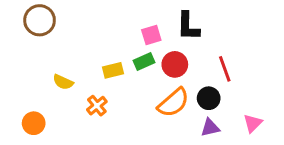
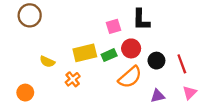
green rectangle: (144, 61) -> (109, 55), moved
red line: (225, 69) -> (182, 64), moved
yellow rectangle: (113, 70) -> (85, 53), size x1.5
black circle: (209, 98) -> (156, 61), moved

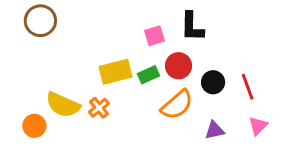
yellow semicircle: (47, 62) -> (63, 105), moved, size x1.6

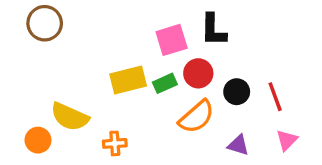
pink square: (154, 36) -> (172, 40), size x1.4
orange cross: (99, 108) -> (115, 143), moved, turned 35
purple triangle: (215, 130) -> (238, 145), turned 30

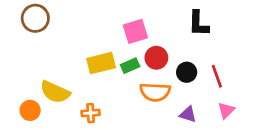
black L-shape: (213, 30) -> (198, 24), moved
orange semicircle: (197, 117) -> (155, 92), turned 44

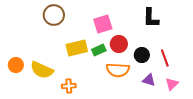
brown circle: (35, 18) -> (54, 15), moved
orange circle: (30, 110) -> (16, 65), moved
purple triangle: (188, 114) -> (149, 80), moved

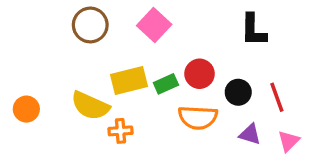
pink square: (103, 24) -> (154, 25), moved, turned -30
yellow semicircle: (42, 70) -> (90, 106), moved
orange cross: (69, 86) -> (121, 131), moved

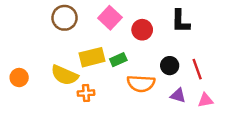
red circle: (200, 74) -> (142, 30), moved
pink triangle: (289, 141) -> (205, 100), turned 35

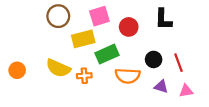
pink square: (110, 18) -> (99, 16), turned 30
yellow rectangle: (92, 57) -> (83, 39), moved
green rectangle: (118, 60) -> (107, 54), size x1.5
orange cross: (86, 93) -> (84, 76), moved

